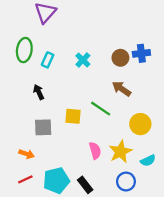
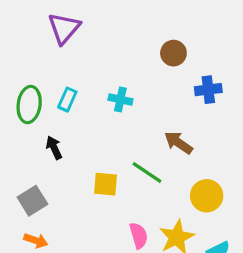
green ellipse: (24, 50) -> (29, 105), moved
brown circle: (120, 58) -> (173, 53), moved
cyan cross: (83, 60) -> (120, 100), turned -32
gray square: (43, 127) -> (32, 201), moved, turned -30

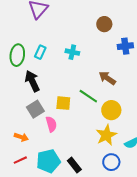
black arrow: (54, 148) -> (32, 81), size x1.5
yellow circle: (207, 196) -> (111, 110), moved
gray square: (32, 201) -> (35, 109), moved
pink semicircle: (139, 236) -> (51, 124), moved

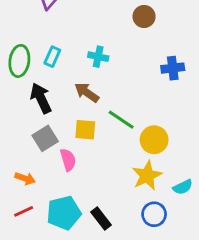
blue cross: (125, 46) -> (173, 68), moved
brown arrow: (107, 78) -> (87, 92), moved

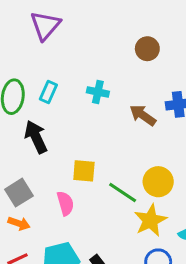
brown arrow: (87, 92) -> (143, 115), moved
green line: (121, 120) -> (123, 193), moved
gray square: (45, 138) -> (19, 193), moved

